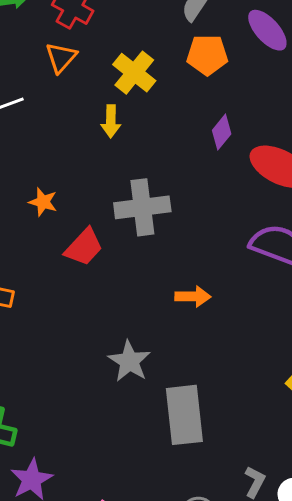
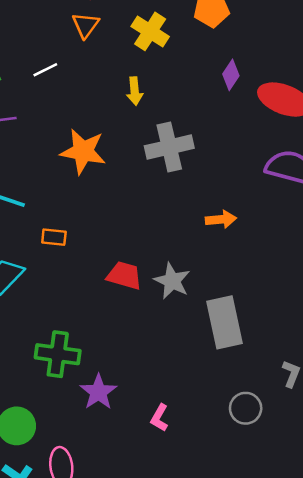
yellow arrow: (111, 121) -> (135, 91), moved
orange star: (43, 202) -> (83, 151), size x1.8
red trapezoid: (84, 247) -> (124, 276), moved, turned -111

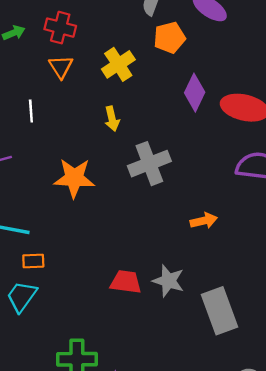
yellow cross: (150, 31) -> (118, 64), turned 32
white line: (45, 70) -> (31, 111), turned -60
purple diamond: (231, 75) -> (195, 93), size x1.4
orange rectangle: (54, 237) -> (33, 261), moved

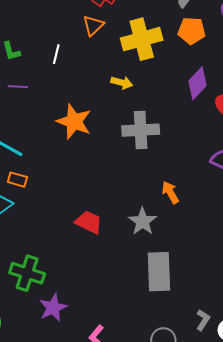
yellow cross: (118, 64) -> (142, 39), size x1.4
yellow arrow: (112, 119) -> (122, 83), turned -80
orange arrow: (204, 221) -> (170, 192), turned -125
gray star: (168, 281) -> (142, 221), moved

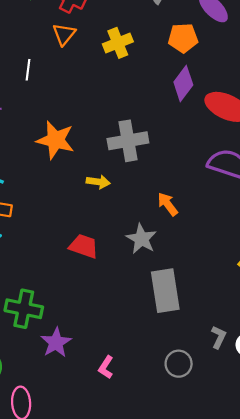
orange pentagon: (192, 31) -> (183, 38), moved
yellow cross: (142, 39) -> (118, 43), size x0.7
yellow arrow: (122, 83) -> (98, 182), moved

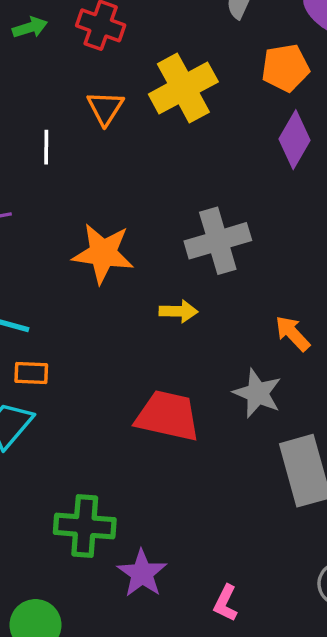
orange triangle: (64, 34) -> (105, 108), moved
yellow cross: (118, 43) -> (183, 88), size x1.4
red trapezoid: (84, 246) -> (168, 416), size x1.4

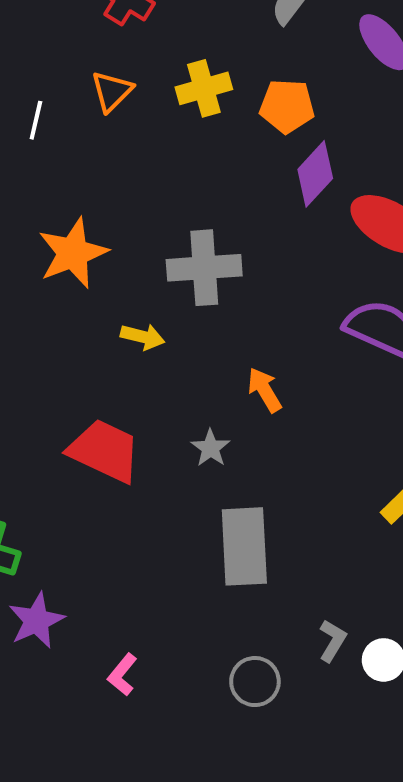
orange pentagon: (285, 68) -> (287, 106), moved
yellow cross: (183, 88) -> (204, 88), size x0.7
orange star: (103, 253) -> (73, 253), turned 30
gray star: (257, 393) -> (210, 448), size x0.7

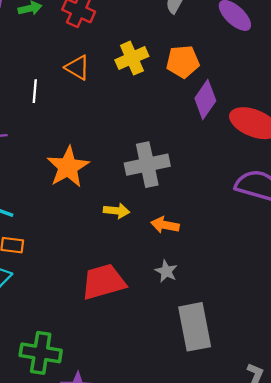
orange triangle: (112, 91) -> (77, 68), turned -36
orange arrow: (265, 390) -> (165, 225), moved, turned -40
red trapezoid: (104, 451) -> (103, 282), turned -33

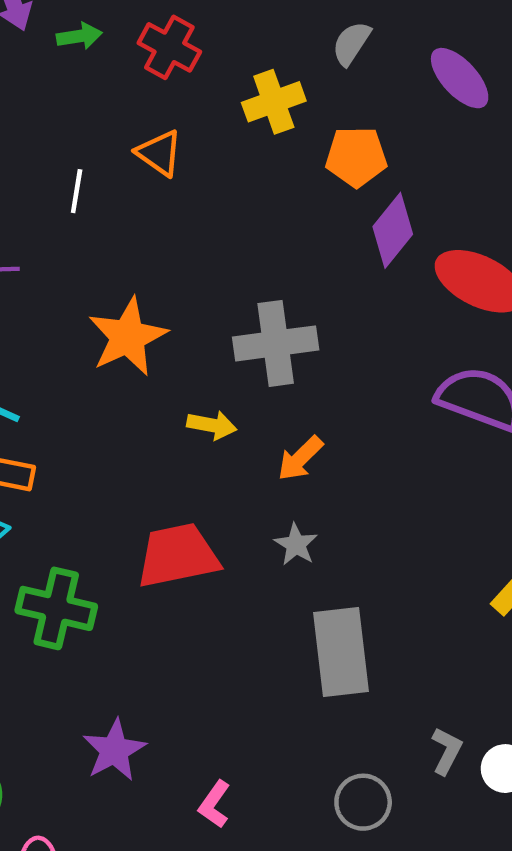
yellow cross: (132, 58) -> (274, 102), moved
orange arrow: (165, 225) -> (300, 458), turned -60
green cross: (41, 353) -> (56, 608), moved

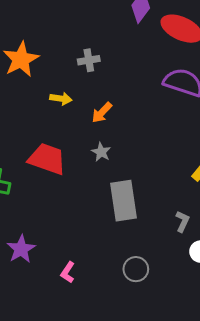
gray cross: (276, 343) -> (89, 60), size x0.6
red trapezoid: (178, 556) -> (47, 159), turned 33
gray L-shape: (447, 751) -> (182, 221), moved

